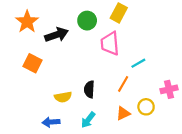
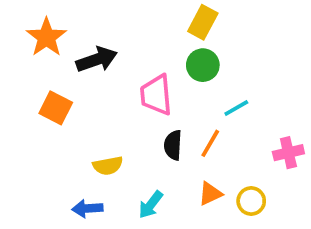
green circle: (87, 21) -> (203, 65), moved
pink trapezoid: (110, 43) -> (156, 95), moved
black semicircle: (89, 89) -> (173, 145), moved
yellow circle: (146, 107) -> (251, 201), moved

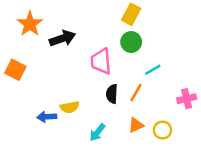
orange square: (56, 108) -> (15, 70), moved
blue arrow: (87, 208) -> (47, 117), moved

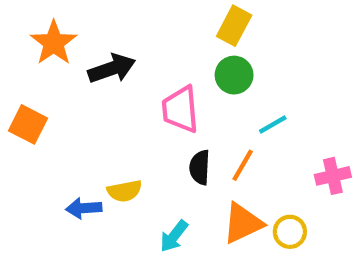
orange triangle: (136, 125) -> (243, 223), size x1.5

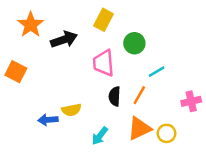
yellow rectangle: (234, 26) -> (104, 20), moved

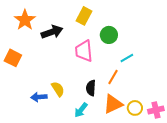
black semicircle: (115, 96) -> (91, 88), moved
pink cross: (191, 101) -> (156, 110), moved
yellow semicircle: (71, 110) -> (58, 89), turned -112

